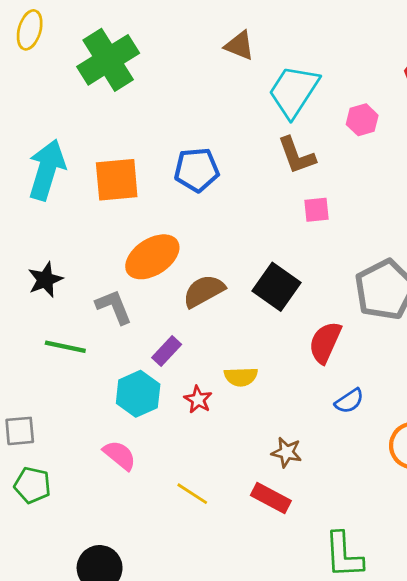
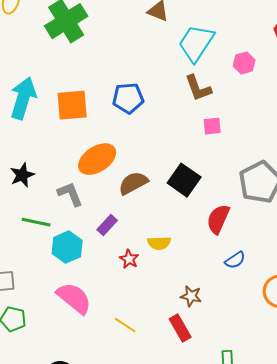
cyan hexagon: (138, 394) -> (67, 247), moved
pink semicircle: (120, 455) -> (74, 298), size x1.5
red rectangle: (271, 498) -> (180, 328), turned 32

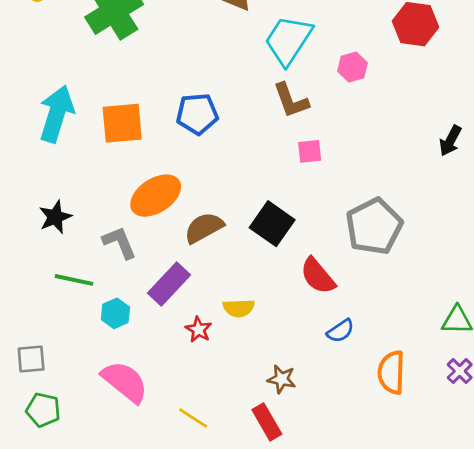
red semicircle: (218, 219) -> (318, 276), turned -64
purple rectangle: (107, 225) -> (169, 284), size x1.5
cyan hexagon: (67, 247) -> (115, 313), size x0.7

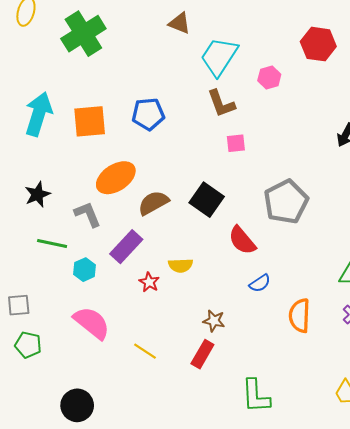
red rectangle: (267, 422) -> (202, 354), turned 60

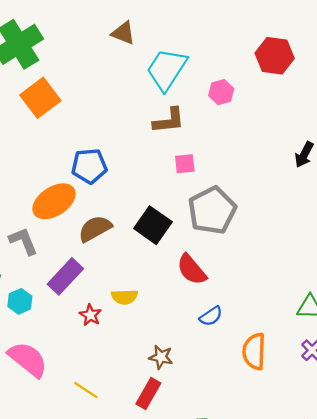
brown L-shape: (221, 104) -> (169, 121), turned -76
blue pentagon: (148, 114) -> (89, 166), moved
orange square: (90, 121) -> (40, 98), moved, turned -32
gray pentagon: (286, 202) -> (212, 210), moved

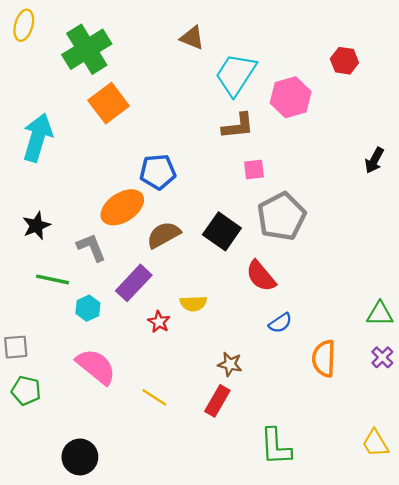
red hexagon: (275, 56) -> (344, 61), size x0.7
pink hexagon: (221, 92) -> (291, 97), size x1.6

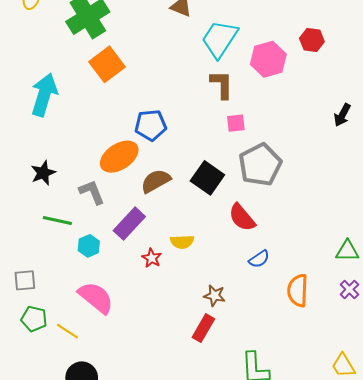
red hexagon: (344, 61) -> (312, 40), moved
brown L-shape: (238, 126) -> (222, 85), turned -84
yellow line: (154, 397) -> (67, 331), moved

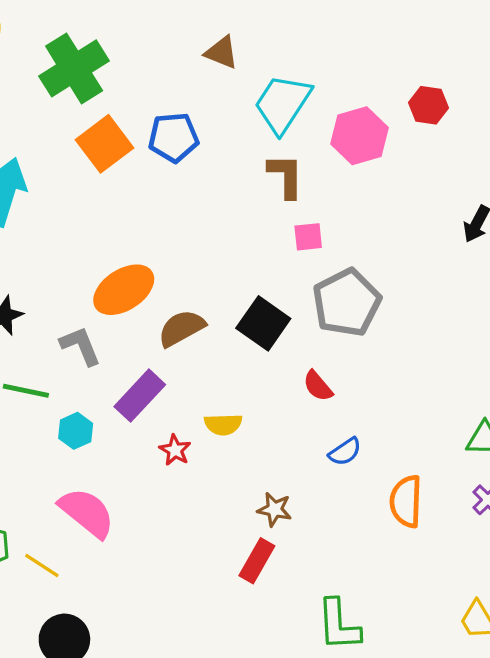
blue pentagon: (151, 125) -> (173, 137), moved
red semicircle: (242, 217) -> (318, 386), size x0.7

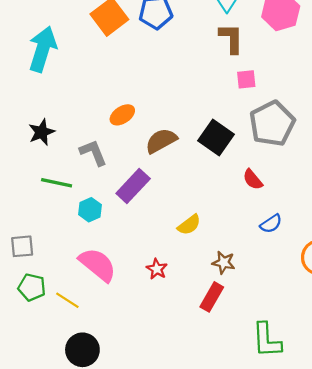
orange ellipse: (124, 290) -> (122, 115), size x0.6
yellow semicircle: (223, 424) -> (189, 225), moved, turned -35
red star: (175, 450) -> (157, 269), moved

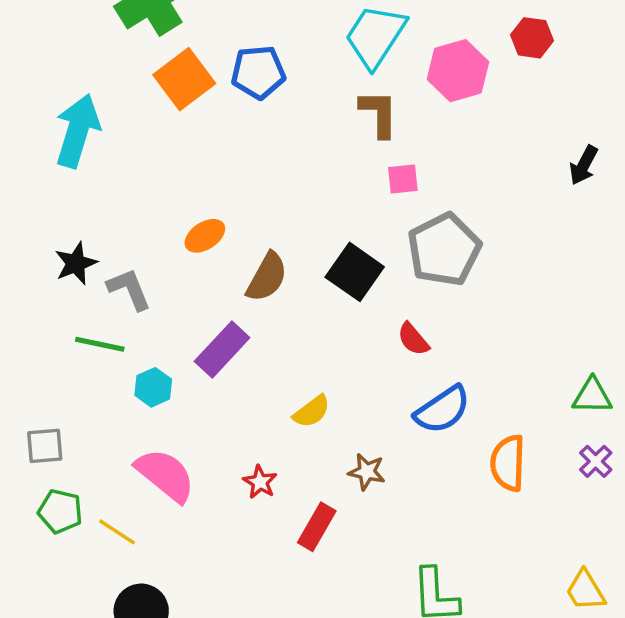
brown semicircle: (161, 141) -> (267, 277), turned 148
gray L-shape: (93, 153) -> (129, 289), moved
blue semicircle: (271, 224) -> (442, 410), size x1.6
red rectangle: (212, 297) -> (317, 527), moved

